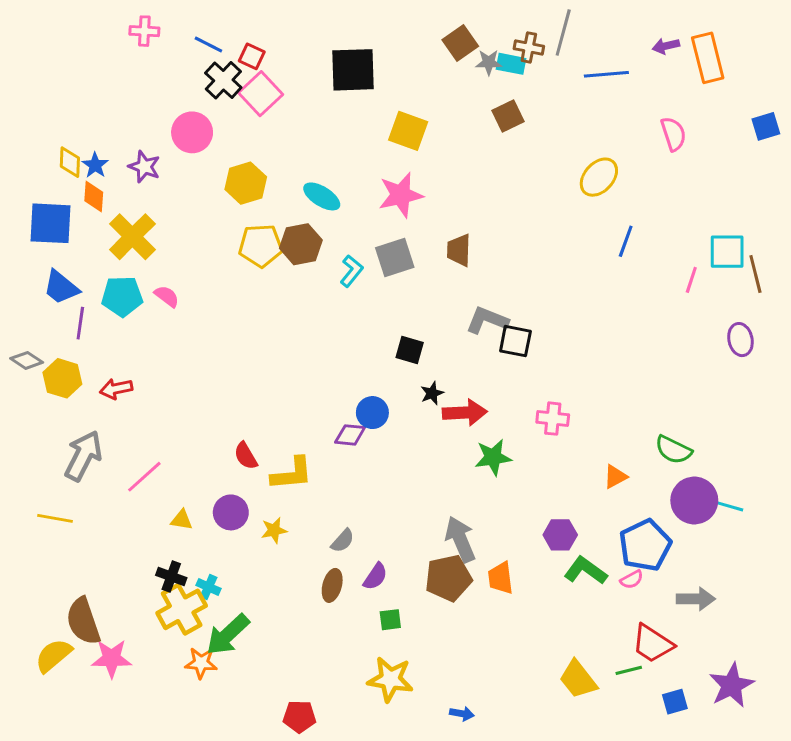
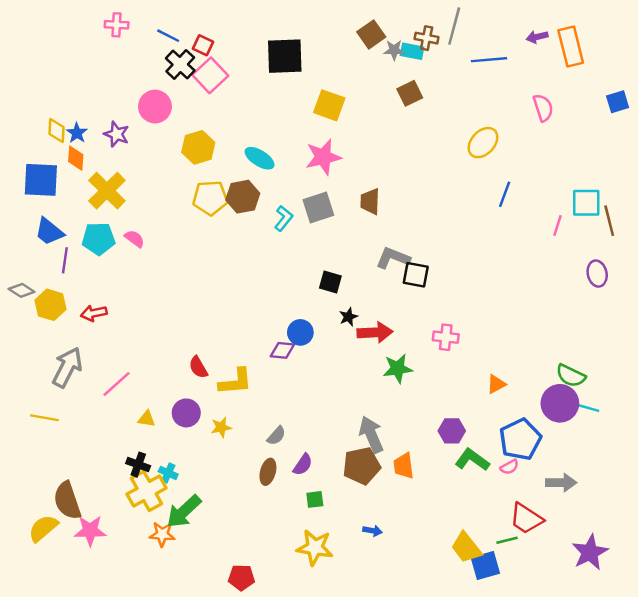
green semicircle: (673, 450) -> (571, 376), moved
blue square: (675, 702) -> (485, 566), moved, size x1.4
blue arrow: (462, 714) -> (372, 531), moved

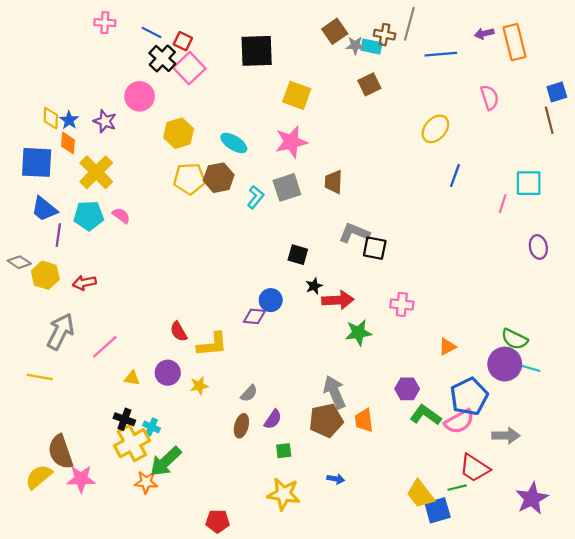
brown line: (609, 221) -> (549, 120), moved
pink semicircle: (509, 467) -> (459, 421), size x1.8

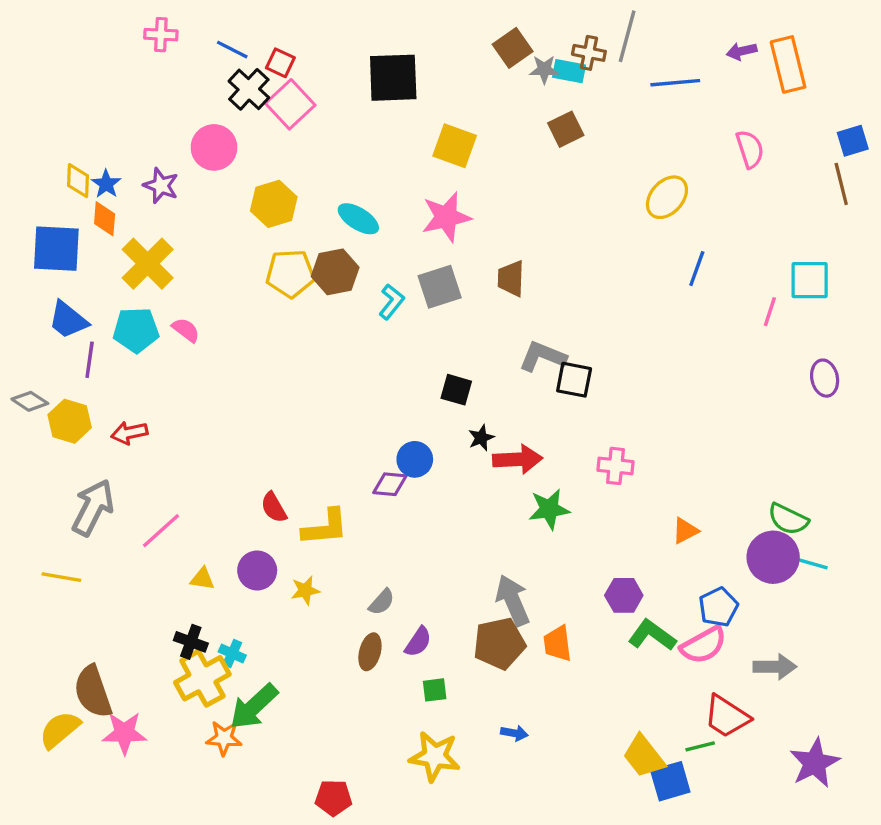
blue pentagon: (469, 397) -> (718, 607), size x0.7

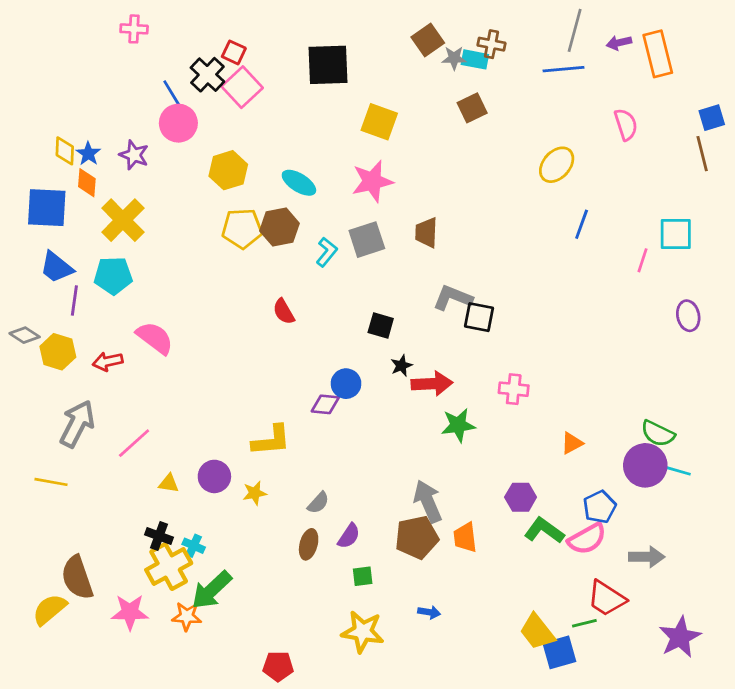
gray line: (627, 36) -> (575, 30), moved
blue line: (232, 50) -> (171, 93), moved, turned 32
pink semicircle: (186, 330) -> (155, 338), moved, size x1.6
red semicircle: (274, 507) -> (284, 312), moved
pink star: (124, 733) -> (130, 612), moved

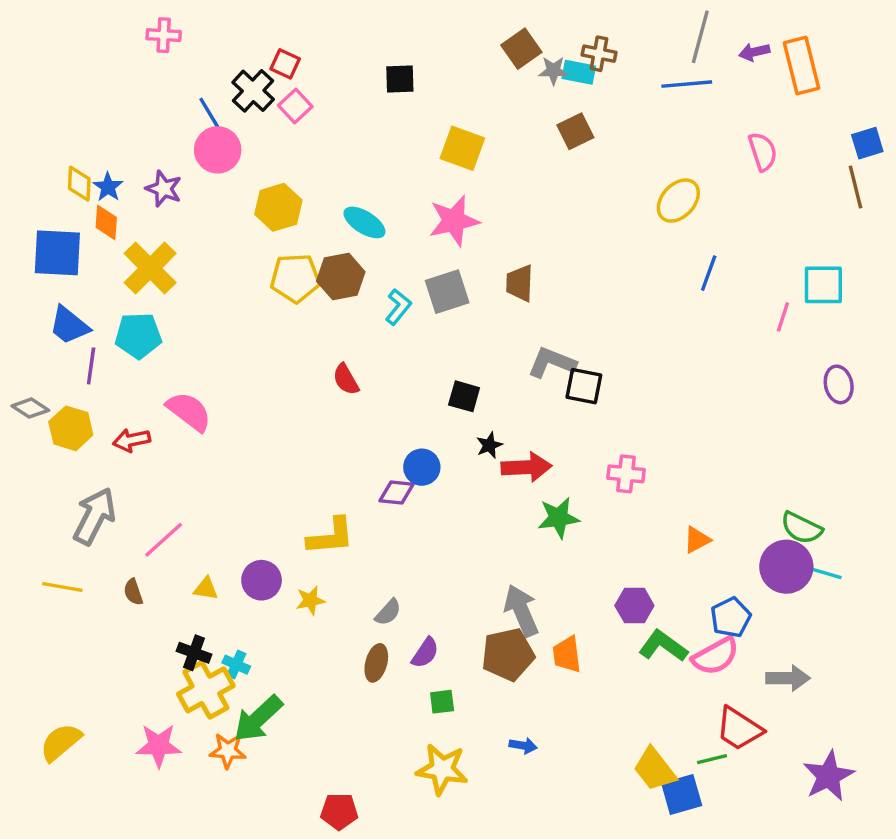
black square: (328, 65) -> (400, 79), size x0.6
pink square: (242, 87) -> (295, 106), size x0.7
brown semicircle: (77, 578) -> (133, 592), moved, size x0.5

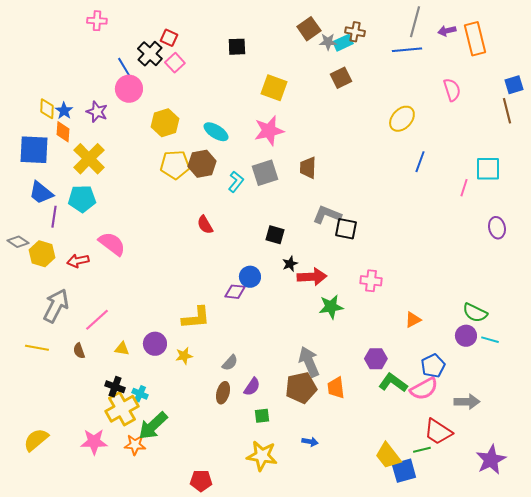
cyan rectangle: (579, 72) -> (343, 43), turned -36
purple circle: (786, 567) -> (466, 336), size x0.7

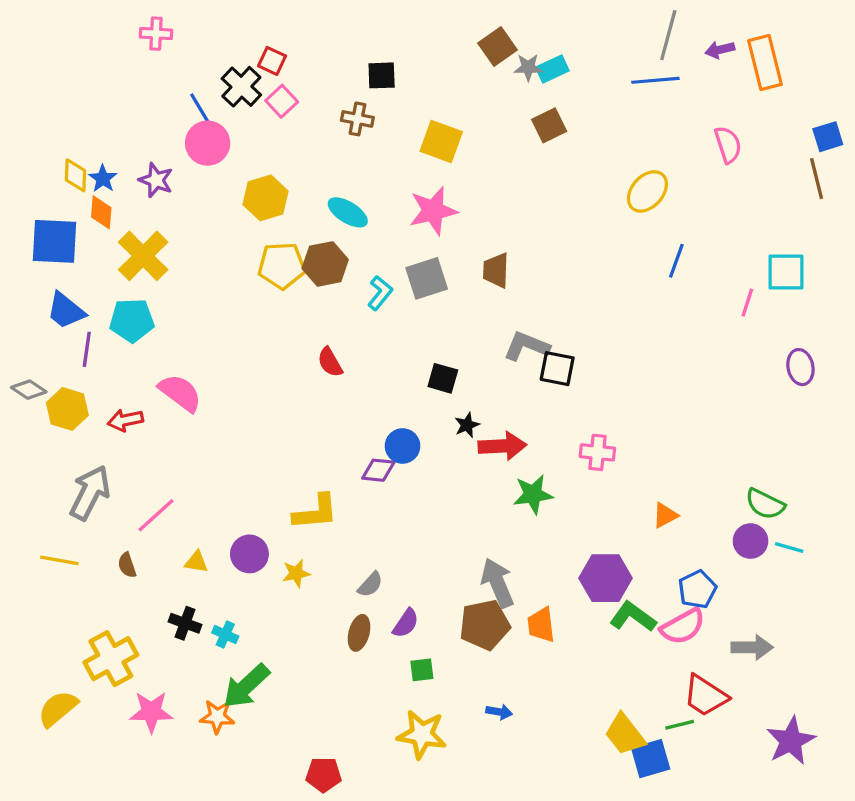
brown cross: (355, 32) -> (357, 119), moved
purple hexagon: (376, 359) -> (606, 578), size x1.4
yellow cross: (122, 409) -> (111, 659), moved

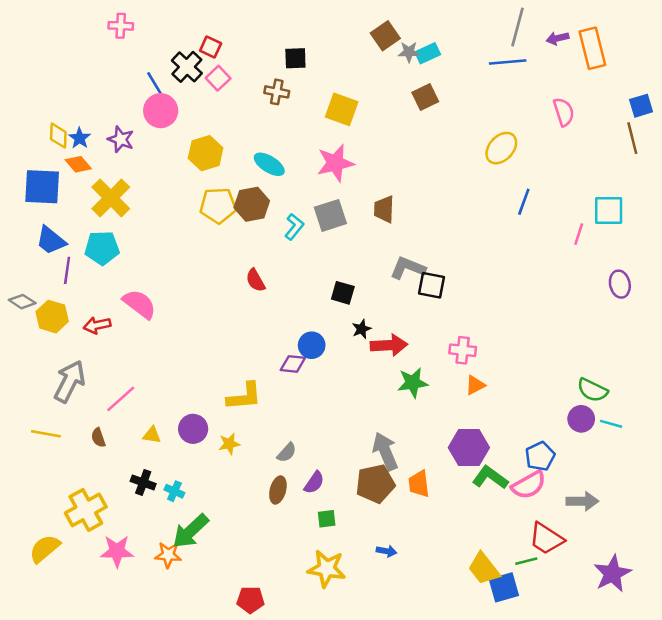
orange diamond: (101, 212) -> (78, 164), turned -45
orange triangle: (665, 515) -> (475, 385), moved

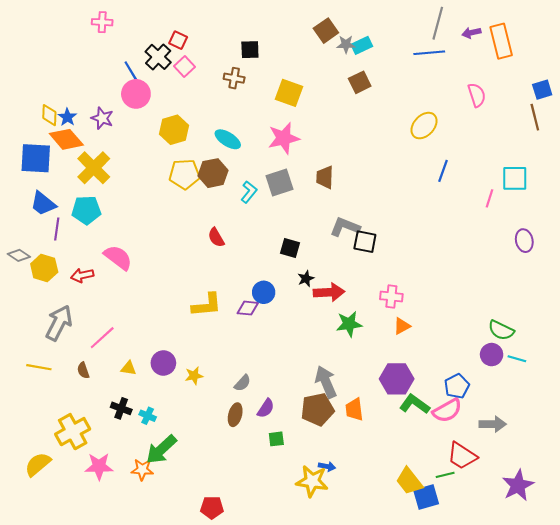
orange diamond: (78, 164) -> (66, 139), size x1.5
yellow L-shape: (244, 396) -> (207, 305), moved
yellow star: (327, 569) -> (312, 481), moved

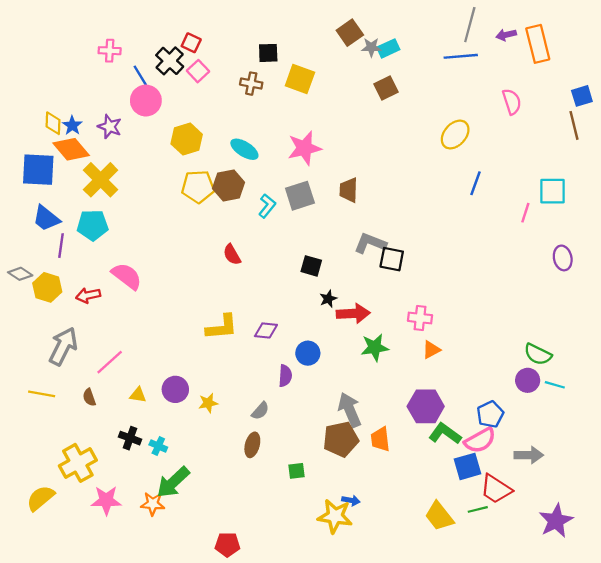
pink cross: (102, 22) -> (110, 51), moved
yellow square: (289, 93) -> (300, 79), moved
blue circle: (264, 292) -> (308, 353), moved
purple semicircle: (266, 408) -> (285, 376), moved, turned -30
blue square: (426, 497) -> (468, 466), moved

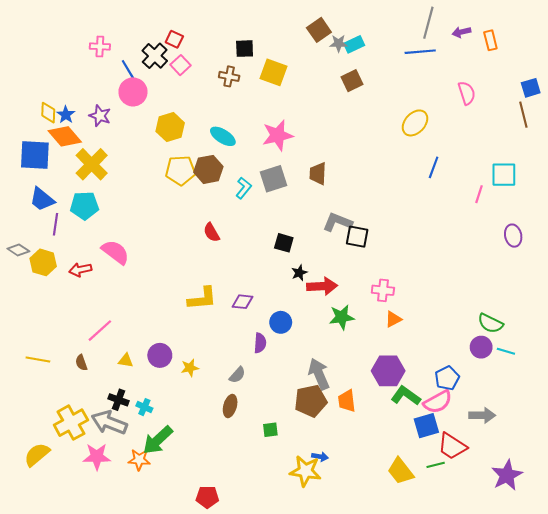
orange rectangle: (538, 44) -> (490, 40), size x0.6
gray arrow: (63, 346) -> (109, 423), moved, turned -96

